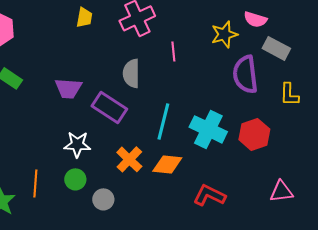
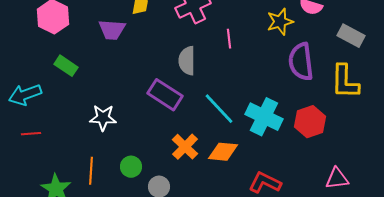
gray rectangle: (276, 48) -> (351, 36), moved
purple trapezoid: (68, 88) -> (112, 30), moved
yellow L-shape: (289, 94) -> (345, 82), size x1.5
cyan line: (163, 121) -> (219, 109), turned -57
white star: (77, 144) -> (103, 118), moved

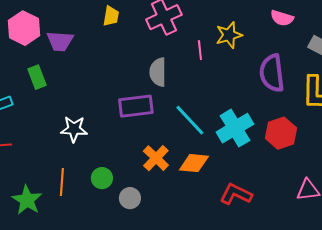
yellow star: (280, 22) -> (229, 35), moved
purple trapezoid: (112, 30) -> (60, 41), moved
green rectangle: (66, 66) -> (37, 77), turned 35
purple rectangle: (165, 95) -> (136, 106), turned -40
cyan cross: (264, 117) -> (235, 128), turned 33

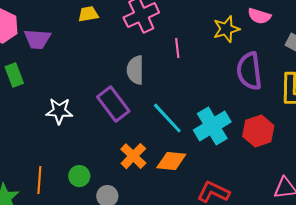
yellow trapezoid: (111, 16) -> (88, 14), turned -110
yellow star: (229, 35) -> (226, 29), moved
purple rectangle: (136, 106) -> (113, 104), turned 60
white star: (74, 129) -> (59, 111), moved

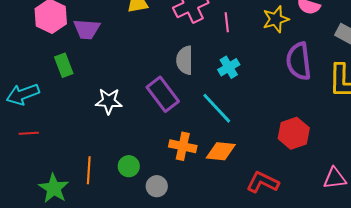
pink line: (177, 48) -> (227, 22), moved
cyan cross: (212, 126) -> (229, 67), moved, size x0.6
red hexagon: (258, 131) -> (294, 133), moved
orange cross: (133, 156) -> (183, 146), turned -32

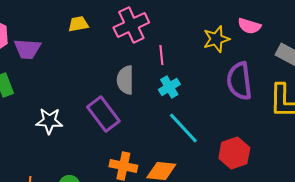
pink line: (227, 22) -> (161, 55), moved
cyan line: (217, 108) -> (183, 128), moved

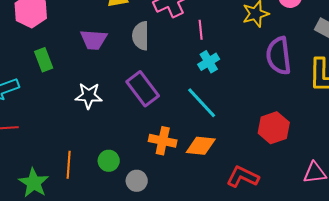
purple trapezoid: (27, 49) -> (94, 40), moved
gray semicircle: (125, 80) -> (141, 36), moved
cyan line: (183, 128) -> (202, 103), moved

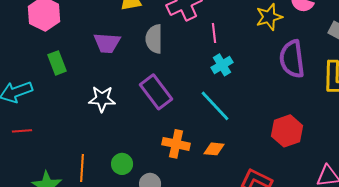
orange diamond: (201, 146) -> (214, 149), size x0.7

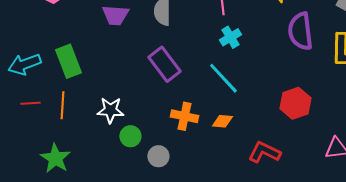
green rectangle: (57, 63) -> (68, 61), moved, size x1.4
white star: (102, 99) -> (110, 110), moved
orange line: (82, 168) -> (62, 105), moved

